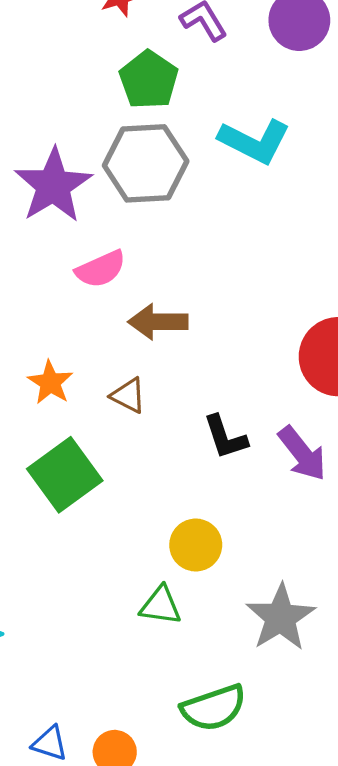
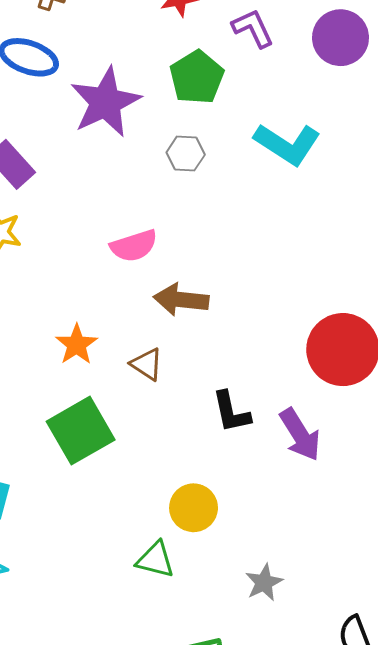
gray hexagon: (146, 163) -> (186, 154), size x0.5
purple star: (53, 186) -> (105, 102), moved
gray star: (281, 617) -> (264, 583), size x0.6

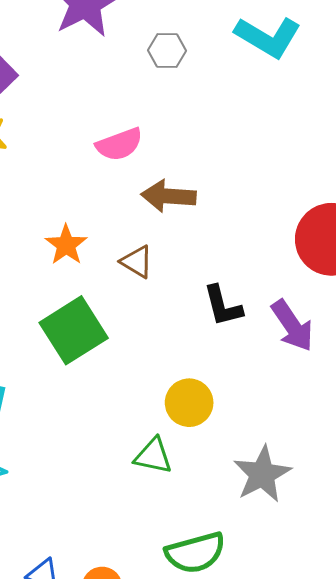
gray star: (264, 583) -> (262, 474), size x1.5

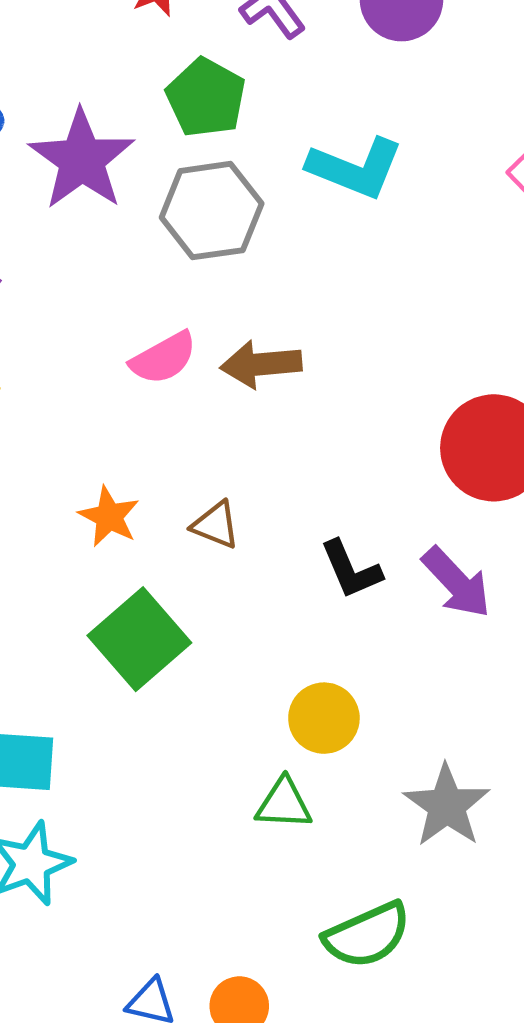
gray hexagon: (167, 50) -> (212, 211), size x1.8
brown arrow: (168, 196) -> (261, 364), moved

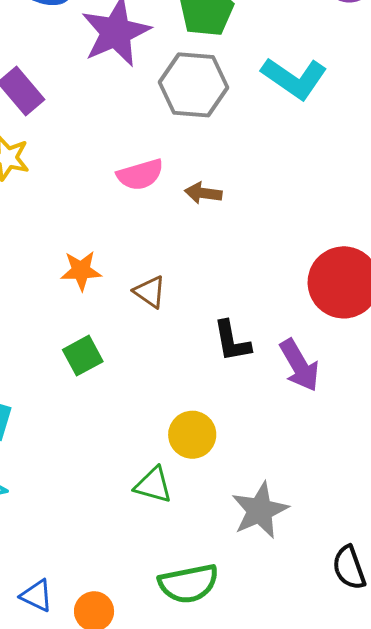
brown arrow: (261, 364) -> (203, 193), size x0.7
orange star: (109, 517) -> (81, 271), turned 30
green square: (139, 639) -> (83, 356), size x0.6

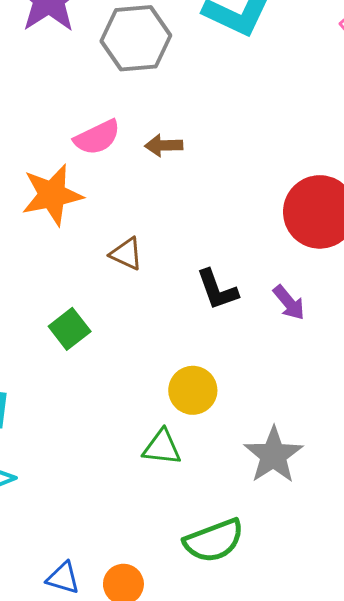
orange star: (81, 271) -> (52, 195), moved, size x1.5
purple arrow: (299, 365) -> (289, 303), size x0.7

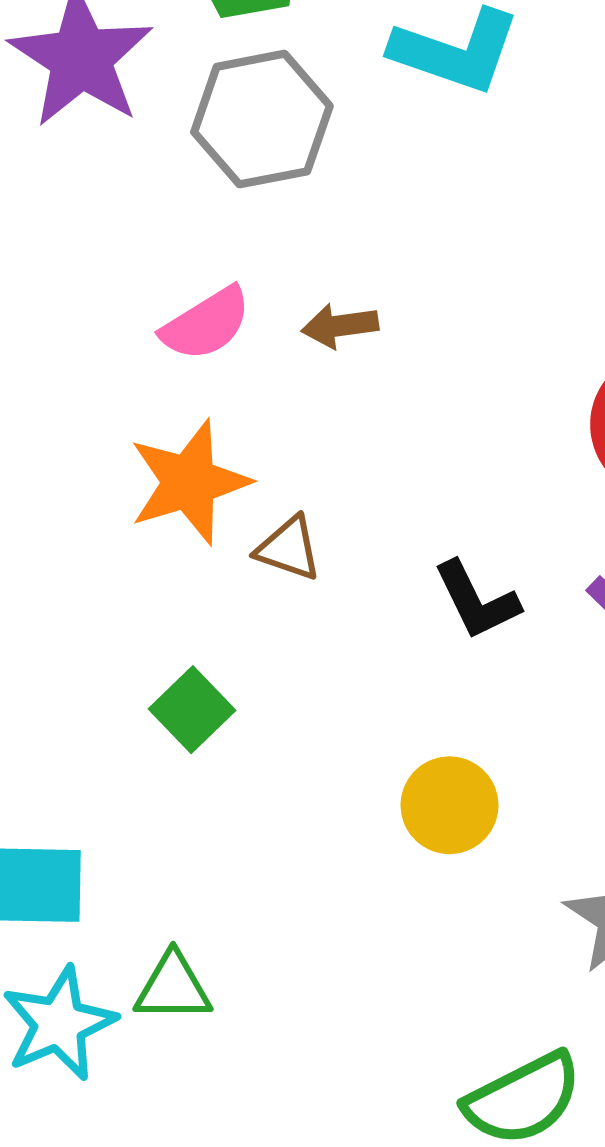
orange star: (52, 195) -> (189, 482), moved
green triangle: (162, 447) -> (173, 987), moved

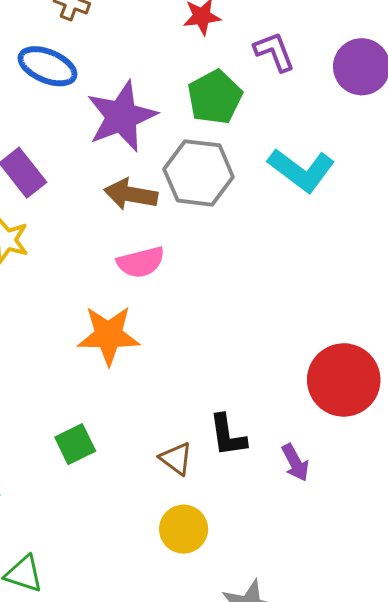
brown arrow: (340, 326) -> (131, 194), moved, size x1.4
brown triangle: (289, 548) -> (176, 459), moved

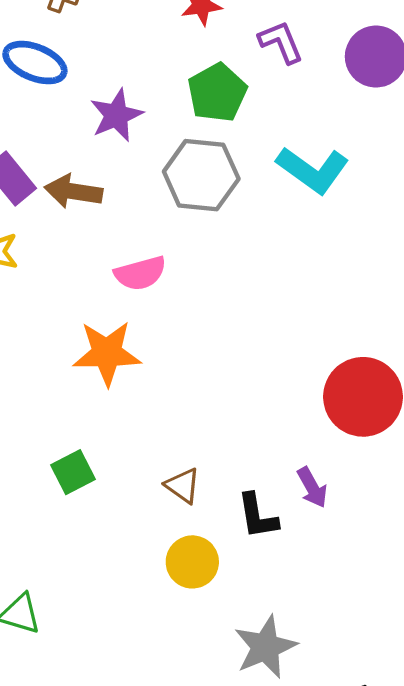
purple star: (122, 116) -> (116, 115), size x0.7
brown arrow: (131, 194) -> (73, 191), moved
black L-shape: (228, 435) -> (258, 516), moved

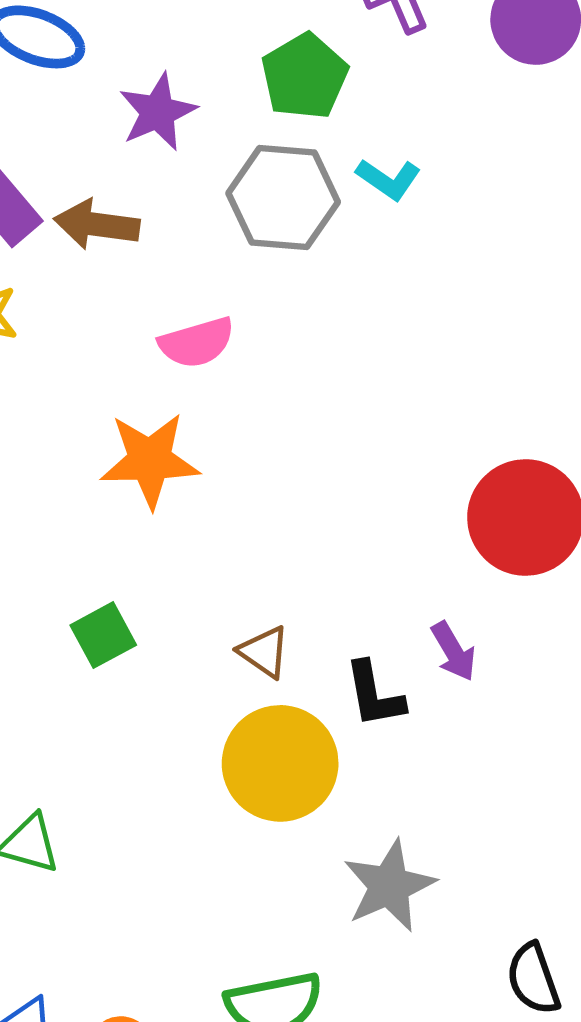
cyan L-shape: (313, 170) -> (388, 179), moved, size x0.6
yellow circle: (192, 562) -> (280, 763), size x1.5

